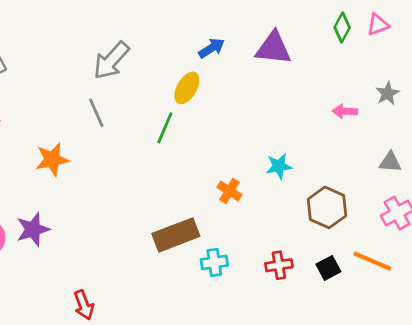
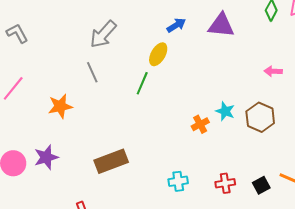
cyan star: (279, 166) -> (225, 111), turned 30
orange cross: (229, 191) -> (200, 124), moved, turned 30
brown hexagon: (327, 207) -> (260, 117), moved
brown rectangle: (176, 235) -> (111, 161), moved

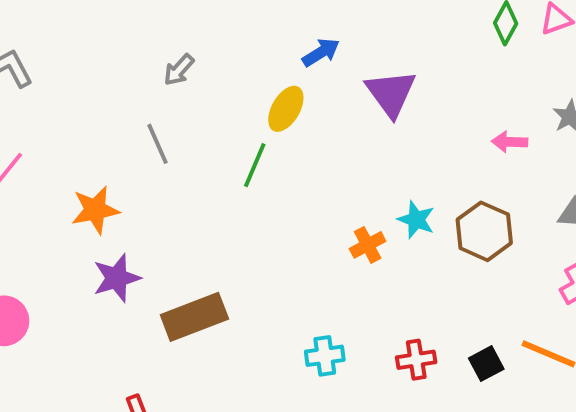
purple triangle: (221, 25) -> (391, 93), moved, turned 48
gray arrow: (103, 34) -> (179, 70), size x0.6
purple star: (46, 157) -> (117, 278), moved

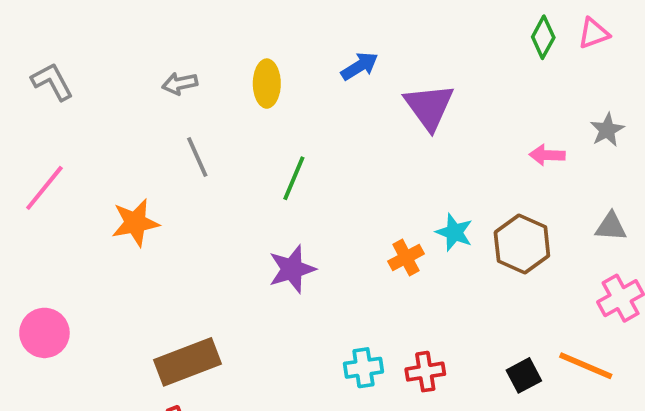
gray arrow: (179, 70) -> (180, 84), moved, turned 36
yellow ellipse: (286, 109) -> (267, 84), moved, turned -30
purple star: (117, 278) -> (292, 269), moved
brown rectangle: (194, 317) -> (188, 362), moved
red cross: (416, 360) -> (425, 372), moved

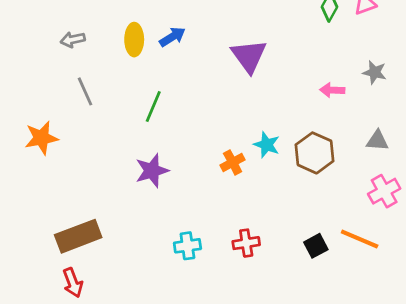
blue arrow: (360, 66) -> (172, 37), moved
gray star: (607, 130) -> (375, 72), turned -30
cyan cross: (363, 368) -> (187, 246), moved

